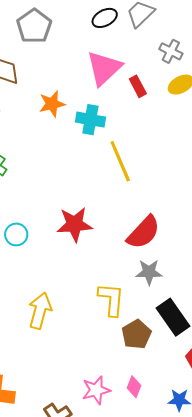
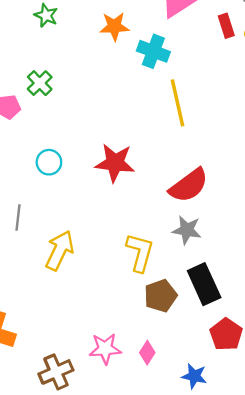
red rectangle: (138, 86) -> (226, 26), moved

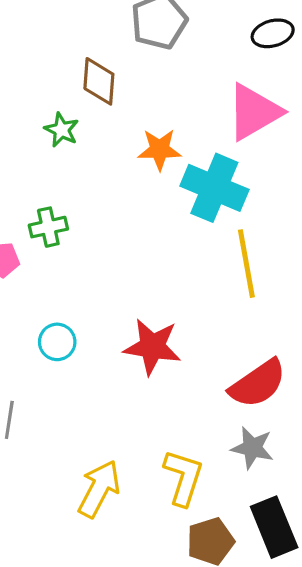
cyan cross: (153, 51) -> (214, 188), size x1.4
green cross: (40, 83) -> (48, 227), turned 30
yellow arrow: (60, 250) -> (99, 489), moved

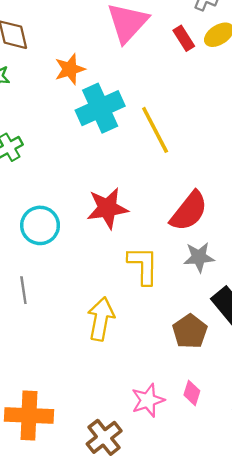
cyan cross: (214, 188) -> (100, 108), moved, turned -30
cyan circle: (57, 342) -> (40, 225), size x1.4
yellow L-shape: (183, 477) -> (143, 265), moved

